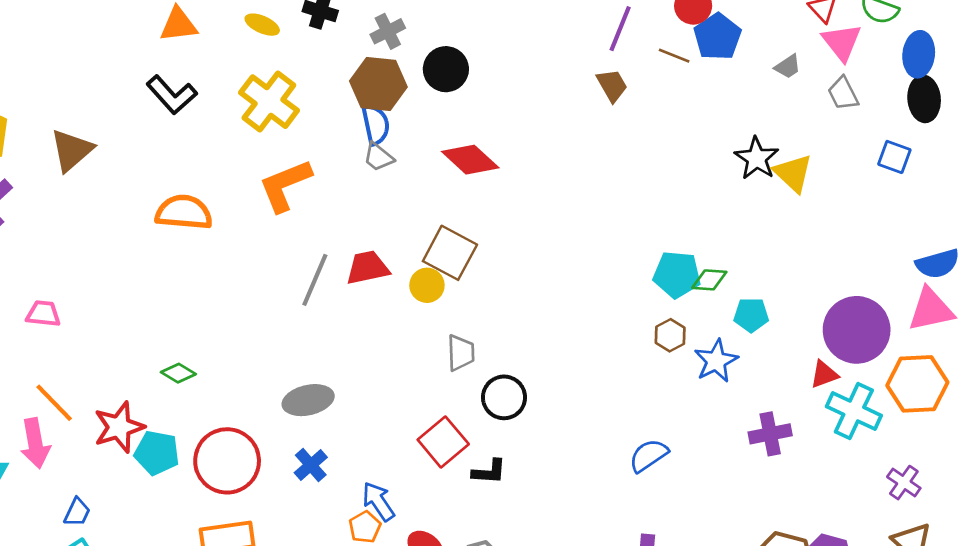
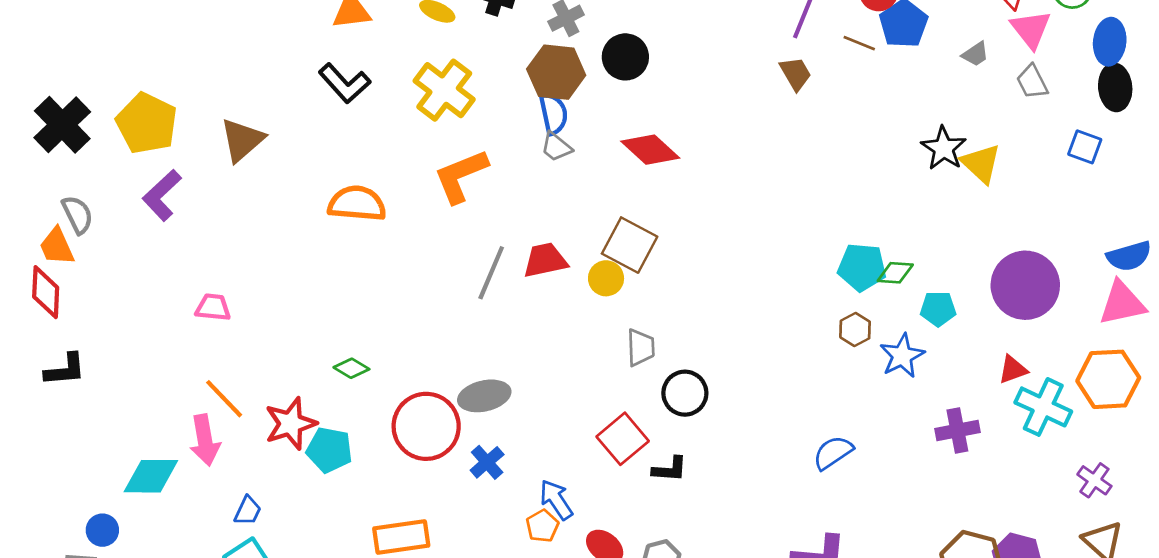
purple circle: (857, 330) -> (1025, 285), moved
red circle: (227, 461) -> (426, 426), moved

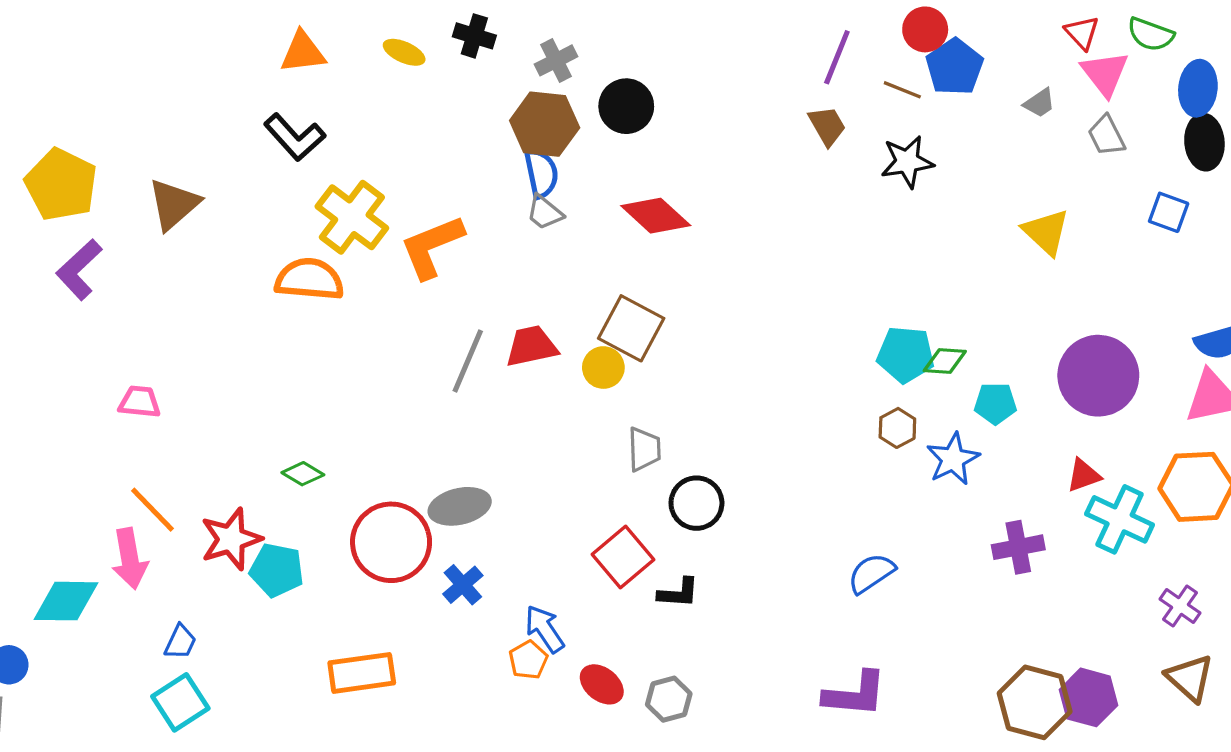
yellow cross: (444, 90) -> (352, 217), moved
black star: (944, 148) -> (907, 162), moved, turned 30

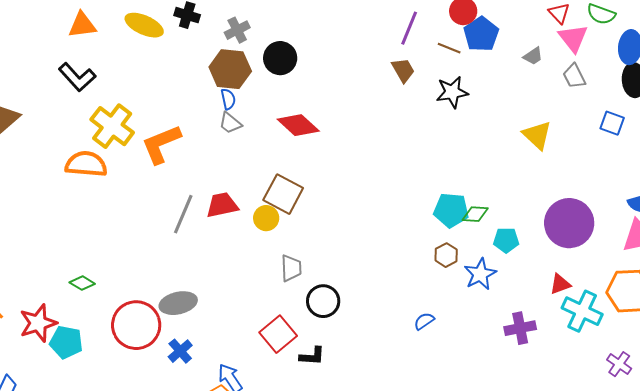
yellow ellipse: (404, 52) -> (144, 25), size x1.5
blue semicircle: (541, 173) -> (228, 99), size x0.7
blue semicircle: (871, 573) -> (424, 321), moved, size x0.7

